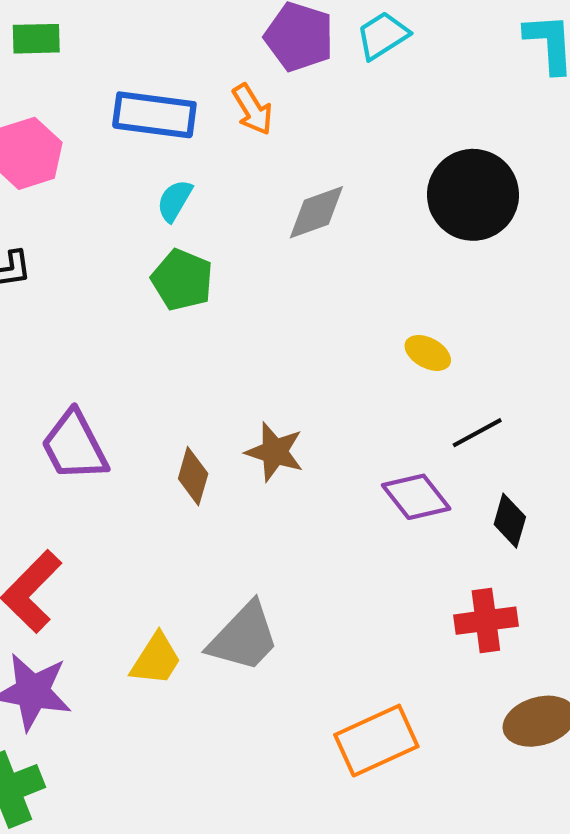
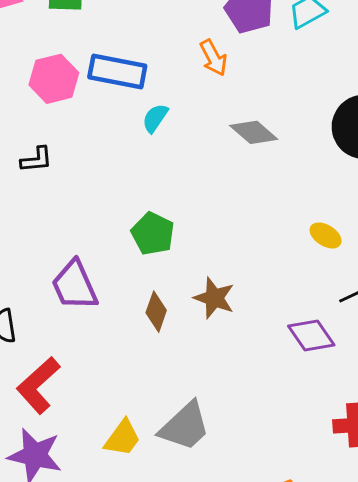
blue rectangle: (154, 115) -> (117, 72), moved
gray diamond: (316, 212) -> (254, 132), turned 57
green pentagon: (182, 280) -> (153, 234), moved

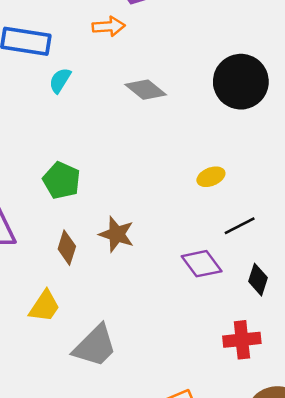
orange arrow: (213, 58) -> (109, 26), turned -64
yellow ellipse: (326, 235) -> (211, 177), turned -52
yellow trapezoid: (122, 438) -> (44, 306), moved

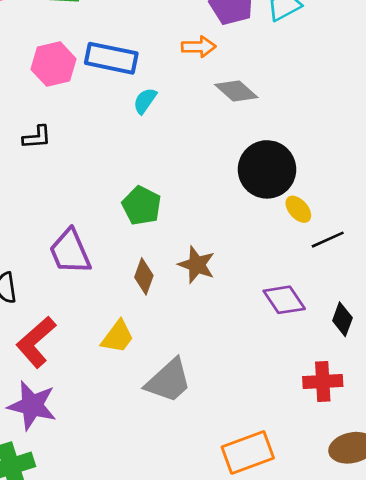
black circle: (241, 82) -> (267, 169), moved
gray diamond: (146, 90) -> (236, 91), moved
yellow ellipse: (211, 177) -> (298, 209), turned 68
black line: (240, 226) -> (328, 240), moved

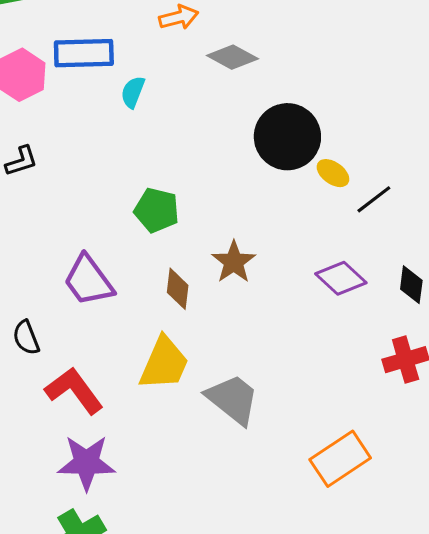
brown star: (197, 265) -> (234, 262), turned 30
yellow trapezoid: (118, 337) -> (164, 363), size x1.4
red L-shape: (36, 342) -> (74, 391), turned 108
gray trapezoid: (168, 381) -> (233, 399), turned -86

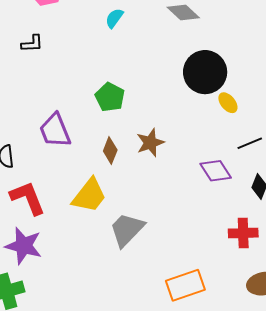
black line: (374, 199) -> (250, 143), moved
gray trapezoid: (233, 399) -> (127, 230), turned -99

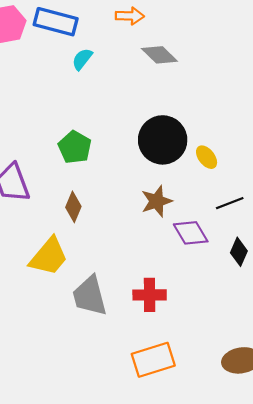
black circle: (205, 72) -> (163, 140), moved
brown star: (150, 143) -> (157, 201), moved
gray trapezoid: (127, 230) -> (90, 296), turned -60
red cross: (243, 233) -> (150, 295), moved

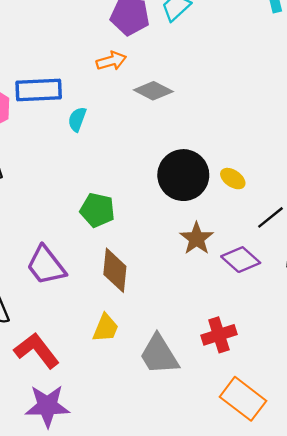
brown diamond: (73, 207) -> (115, 270), size x1.4
yellow trapezoid: (49, 257) -> (106, 328), size x0.7
orange rectangle: (153, 360) -> (243, 399), turned 72

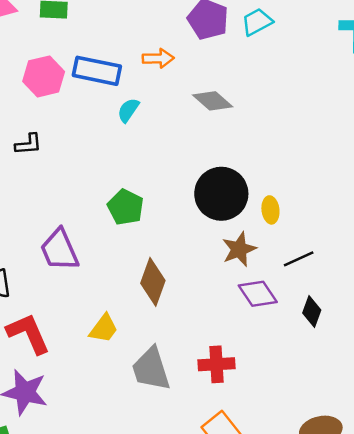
orange arrow: (111, 61) -> (158, 58), moved
yellow ellipse: (233, 179) -> (270, 210), turned 35
brown star: (197, 238) -> (239, 249), moved
brown diamond: (115, 270) -> (153, 282), moved

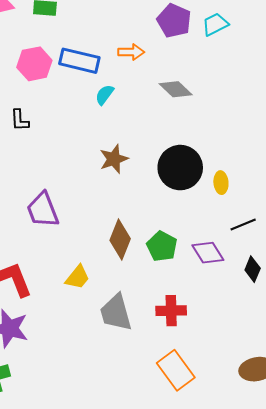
black L-shape: (28, 144) -> (20, 120), turned 90
green pentagon: (126, 207) -> (162, 246), moved
brown star: (239, 249) -> (114, 159), moved

